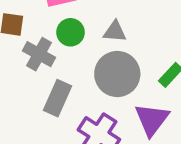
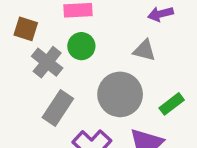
gray triangle: (115, 32) -> (144, 50), moved

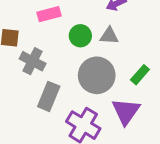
green circle: (81, 46) -> (80, 36), moved

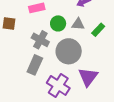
gray cross: (33, 61) -> (40, 40), moved
green rectangle: (140, 75) -> (98, 30), moved

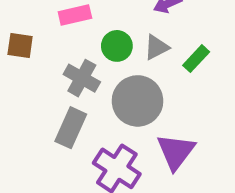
gray triangle: (78, 24) -> (156, 47), turned -32

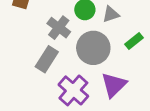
green rectangle: (196, 59) -> (134, 41), moved

